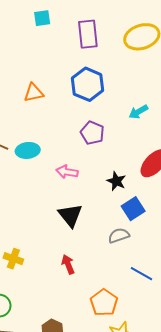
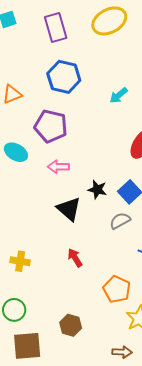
purple pentagon: (92, 133) -> (51, 126), moved, size x1.4
cyan ellipse: (28, 150) -> (16, 152), turned 45
black star: (116, 181) -> (97, 190), moved

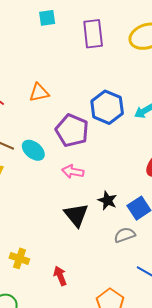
blue hexagon: (64, 77) -> (107, 107), moved
red arrow: (75, 258) -> (60, 276), moved

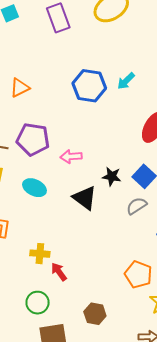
purple pentagon: (72, 130) -> (33, 139), moved
cyan ellipse: (33, 150) -> (34, 188), moved
red arrow: (60, 276) -> (59, 272), moved

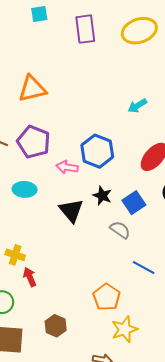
blue hexagon: (89, 86) -> (97, 151), moved
orange triangle: (20, 88) -> (32, 89), size x1.4
cyan ellipse: (34, 188) -> (25, 189), turned -35
gray semicircle: (137, 206) -> (120, 230), turned 55

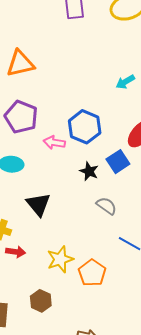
blue square: (134, 203) -> (118, 162), moved
black triangle: (71, 211) -> (38, 204), moved
red arrow: (30, 277) -> (16, 252), turned 120
yellow star: (124, 329) -> (60, 259), moved

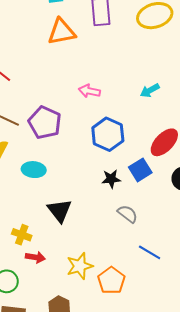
orange triangle: (20, 64) -> (61, 32), moved
pink arrow: (54, 142) -> (89, 91), moved
black star: (89, 171) -> (111, 179), turned -30

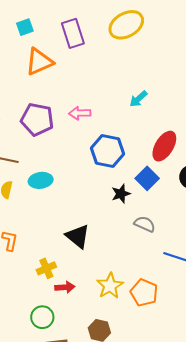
purple pentagon: (45, 123) -> (37, 119), moved
cyan ellipse: (34, 170) -> (41, 180), moved
yellow cross: (22, 235) -> (46, 268), turned -30

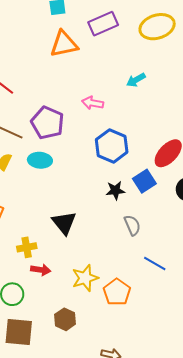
purple rectangle: (73, 33) -> (103, 24), turned 72
cyan arrow: (138, 99) -> (136, 80), moved
purple pentagon: (37, 119) -> (48, 123), moved
gray semicircle: (145, 224) -> (132, 225), turned 30

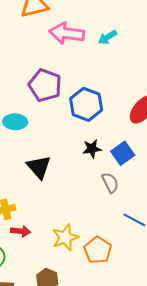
pink arrow: (93, 103) -> (67, 33), moved, size x1.6
purple pentagon: (48, 123) -> (45, 85), moved
blue square: (144, 181) -> (123, 153), moved
black triangle: (64, 223) -> (39, 167), moved

